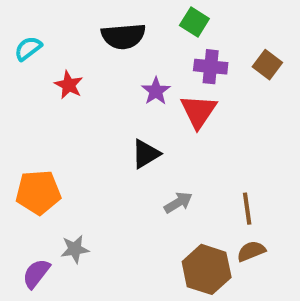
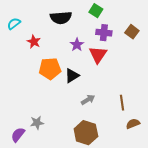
orange pentagon: (38, 192) -> (50, 69), moved
brown semicircle: (251, 251) -> (133, 124), moved
brown hexagon: (207, 269) -> (86, 133), moved

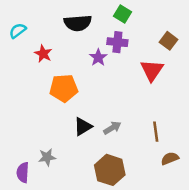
purple cross: (104, 33) -> (117, 42), moved
red triangle: (98, 55) -> (152, 70), moved
black triangle: (72, 76) -> (83, 127), moved
purple semicircle: (18, 135) -> (23, 173), turned -35

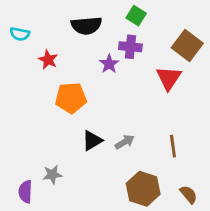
cyan semicircle: (18, 31) -> (20, 34), turned -132
brown square: (169, 41) -> (187, 45), size x1.5
brown semicircle: (170, 158) -> (189, 194), moved, turned 72
brown hexagon: (110, 170) -> (143, 189), moved

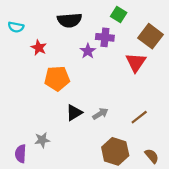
green square: (136, 16) -> (119, 15), moved
brown line: (173, 146) -> (139, 117), turned 60

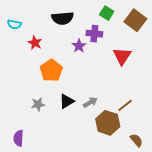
brown square: (151, 36) -> (135, 20), moved
orange pentagon: (57, 78) -> (51, 71), turned -30
gray star: (42, 140) -> (38, 104), moved
brown hexagon: (115, 151) -> (108, 123), moved

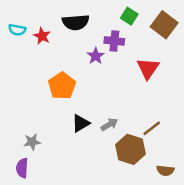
red star: (35, 43) -> (42, 36), moved
gray star: (38, 104) -> (32, 142), moved
brown semicircle: (136, 140) -> (165, 171), turned 136

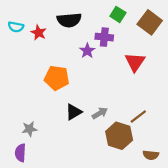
orange pentagon: (62, 86) -> (57, 78), turned -30

